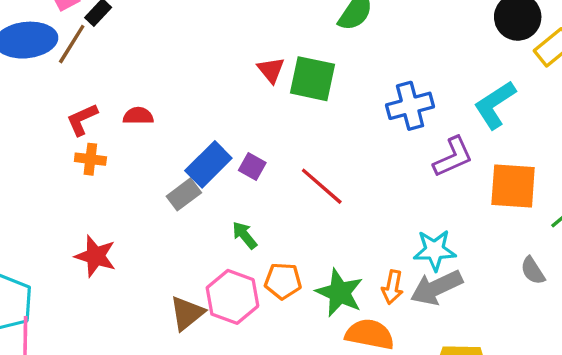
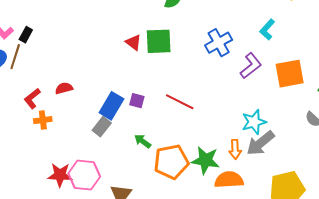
cyan L-shape: (495, 105) -> (267, 30), size x0.7
orange pentagon: (283, 281) -> (171, 162), size x1.6
pink hexagon: (232, 297) -> (84, 175), moved

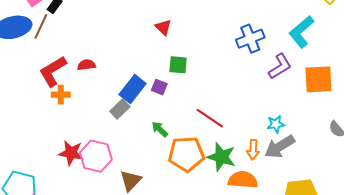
cyan L-shape: (267, 30) -> (301, 32), size x1.5
green square: (159, 41) -> (178, 65), moved, size x0.7
red L-shape: (32, 98) -> (53, 71), size x1.5
red line: (180, 102) -> (210, 118), moved
cyan star: (254, 122) -> (276, 124), size x0.7

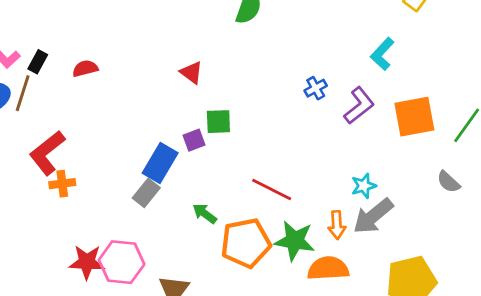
cyan L-shape: (301, 32) -> (382, 54), size x0.7
blue cross: (250, 39) -> (316, 88), moved, size x0.6
red semicircle: (86, 65) -> (85, 68), moved
purple square: (159, 87) -> (194, 140), moved, turned -35

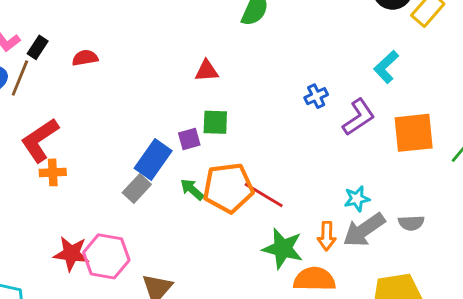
red triangle: (191, 73) -> (207, 71), moved, turned -45
gray semicircle: (448, 182) -> (411, 223), moved, turned -50
green arrow: (205, 214) -> (192, 190), moved
orange pentagon: (246, 243) -> (228, 188), moved

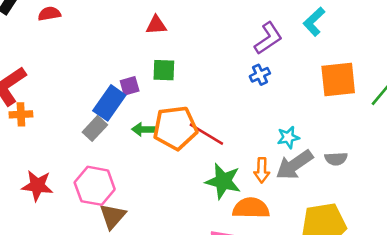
blue cross: (316, 96) -> (260, 75), moved
purple L-shape: (359, 117) -> (268, 38), moved
purple square: (189, 139) -> (130, 86), moved
green arrow: (192, 190) -> (143, 129), turned -40
pink hexagon: (106, 256) -> (95, 186), moved

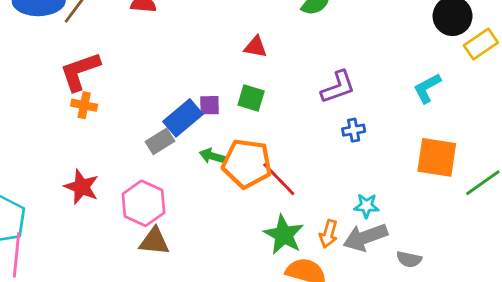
purple L-shape: (268, 38) -> (338, 87), moved
gray semicircle: (336, 159) -> (409, 259), moved
brown triangle: (113, 216) -> (154, 241), turned 40

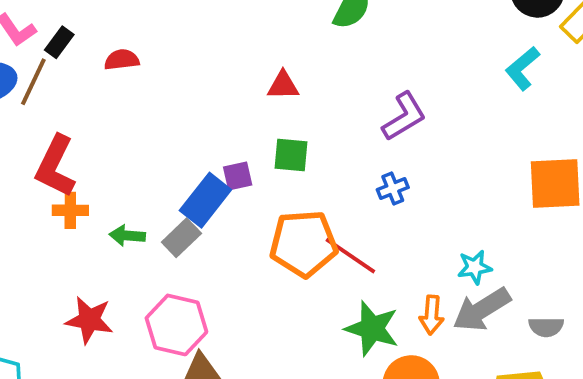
red L-shape: (80, 71) -> (55, 166), turned -33
cyan L-shape: (427, 88) -> (522, 68), moved
blue cross: (354, 130) -> (393, 189), moved
green arrow: (212, 156) -> (127, 236), moved

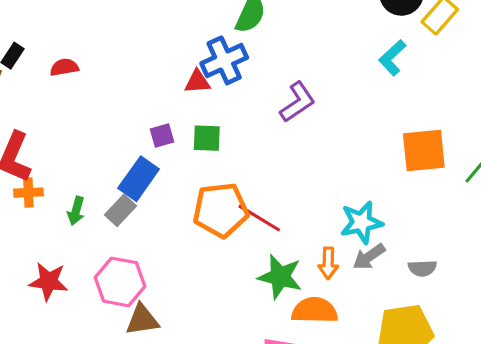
purple square: (238, 176) -> (162, 135), moved
blue cross: (393, 189) -> (224, 60), moved, size x1.8
green arrow: (127, 236) -> (76, 211), turned -76
cyan star: (475, 267) -> (361, 222), size x1.5
gray arrow: (482, 310) -> (369, 257), size x0.7

